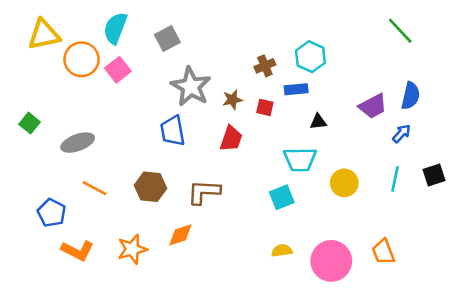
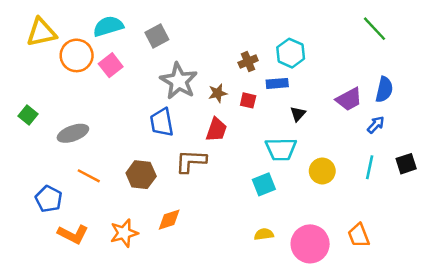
cyan semicircle: (115, 28) -> (108, 26), turned 52
black triangle: (318, 122) -> (298, 114), turned -42
brown L-shape: (204, 192) -> (191, 161), moved

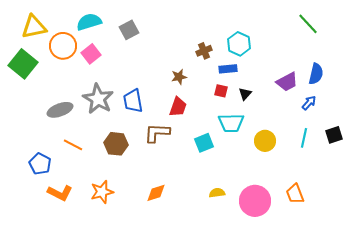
gray star: (179, 81) -> (98, 99), moved
red square: (248, 100) -> (221, 91), moved
green square: (28, 115) -> (23, 64), moved, size x1.8
cyan square: (264, 184) -> (204, 143), moved
orange diamond: (169, 220) -> (156, 193), moved

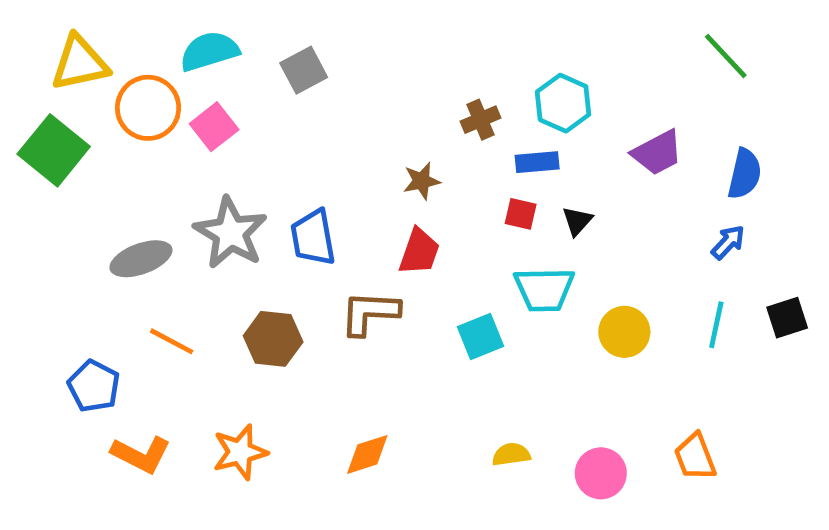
purple trapezoid: (287, 82) -> (657, 153), moved
pink circle: (255, 201) -> (601, 473), size x0.7

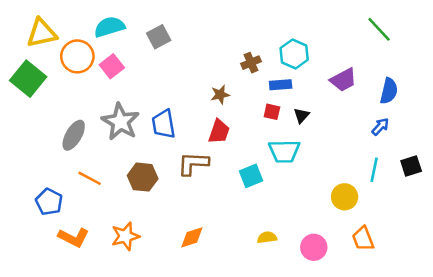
gray ellipse: (141, 259) -> (74, 135), turned -40
yellow circle: (624, 332) -> (345, 197), moved

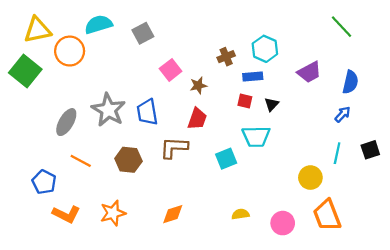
pink square: (112, 66) -> (171, 70), moved
orange trapezoid: (363, 239) -> (327, 215), size x1.4

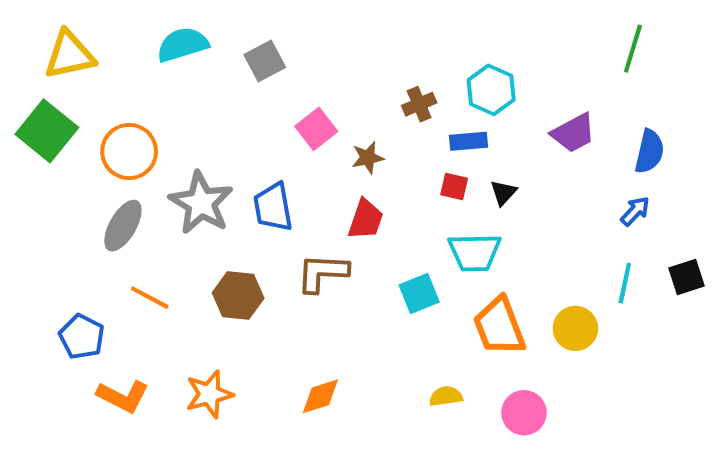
green line: (341, 27) -> (633, 49), turned 60
orange circle: (70, 51) -> (129, 152), moved
orange trapezoid: (327, 215) -> (499, 326), moved

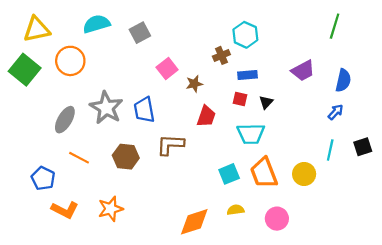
cyan hexagon: (491, 90) -> (245, 35), moved
orange circle: (129, 152) -> (70, 61), moved
red trapezoid: (366, 219) -> (206, 116), moved
cyan square: (419, 293) -> (229, 174), moved
orange diamond: (320, 396) -> (194, 222), moved, size x1.4

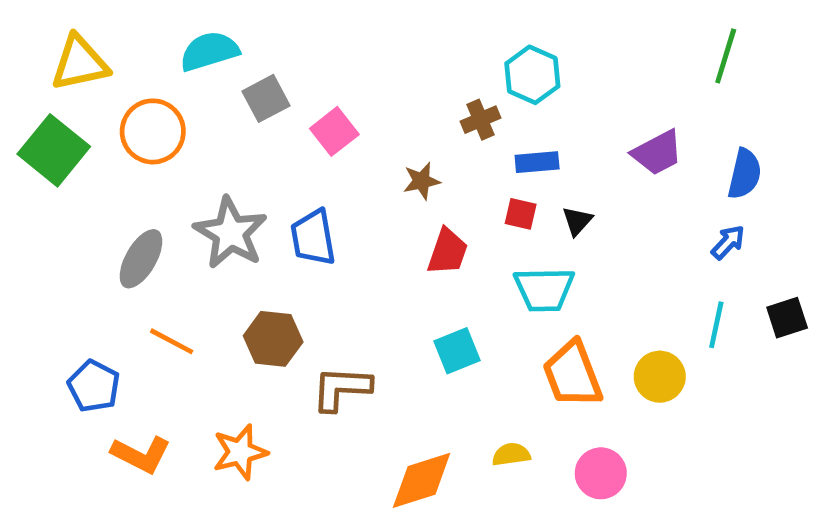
gray square: (140, 33) -> (266, 98), moved
pink square: (167, 69) -> (334, 131), moved
brown L-shape: (170, 145) -> (341, 388), moved
cyan square: (229, 174) -> (457, 351), moved

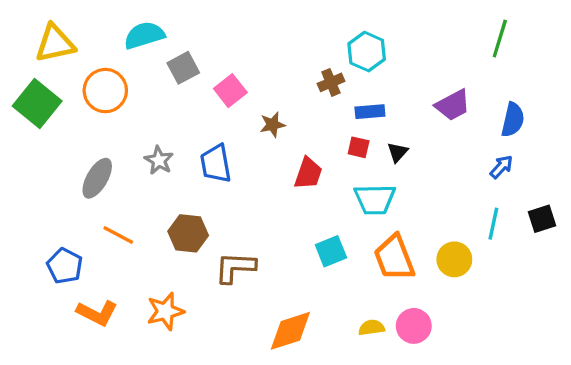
brown star: (422, 181) -> (273, 125), moved
gray star: (231, 233) -> (159, 160), size x0.6
cyan square: (457, 351) -> (331, 251), moved
yellow semicircle: (511, 454) -> (372, 328), moved

